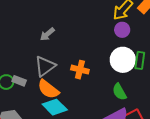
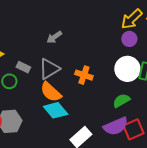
gray rectangle: (19, 81) -> (23, 67), moved
green semicircle: (119, 92) -> (121, 101), turned 84

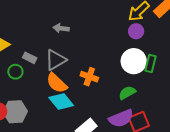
gray arrow: (54, 37) -> (61, 28), turned 42
orange cross: (84, 75) -> (89, 77), moved

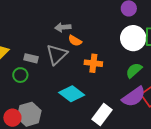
gray arrow: (61, 28) -> (63, 27), moved
orange semicircle: (57, 83) -> (75, 41), moved, size x0.6

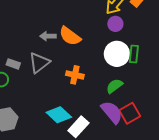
orange semicircle: (75, 41) -> (70, 36), moved, size x1.6
cyan diamond: (72, 94) -> (59, 115), moved
purple semicircle: (134, 97) -> (112, 112), turned -100

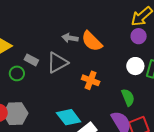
white circle: (117, 54) -> (135, 66), size x0.7
green semicircle: (114, 86) -> (128, 97), turned 96

